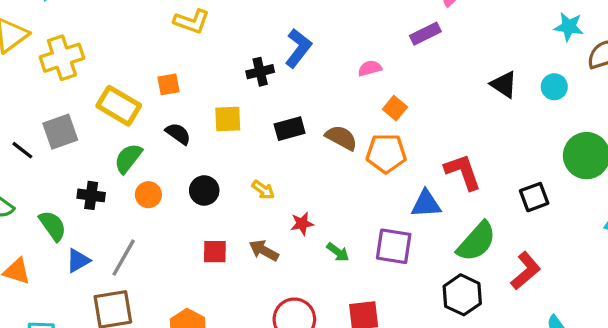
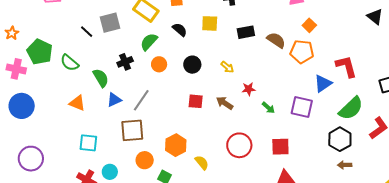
black cross: (91, 195) -> (125, 62), turned -35
blue triangle: (426, 204) -> (323, 84), turned -36

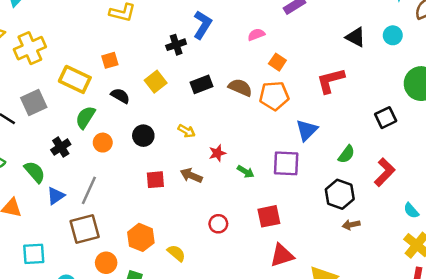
yellow square: (210, 23) -> (156, 82), turned -30
red L-shape: (346, 66) -> (330, 81), moved, turned -80
green semicircle: (351, 108) -> (346, 154), size x0.6
red circle: (239, 145) -> (218, 224), size x0.6

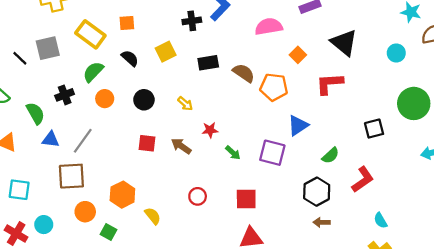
pink semicircle: (256, 35) -> (269, 27), size x1.6
black triangle: (356, 37) -> (344, 43), moved, size x1.4
orange square: (277, 62) -> (298, 55), moved
blue triangle: (56, 196) -> (51, 139), turned 30

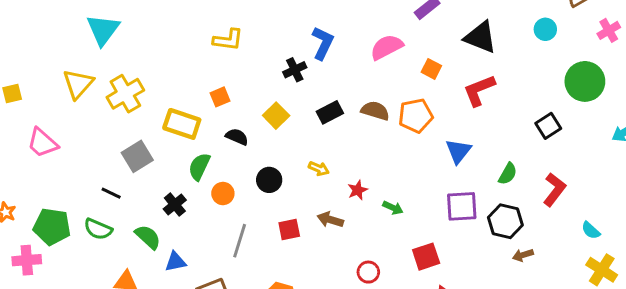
black line: (20, 58) -> (111, 193), moved
gray line: (83, 141) -> (240, 241), moved
purple square: (272, 153) -> (462, 206), moved

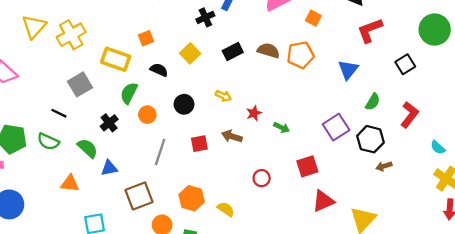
red L-shape: (479, 90) -> (370, 30), moved
blue triangle: (458, 151) -> (348, 70), moved
purple square: (462, 206) -> (336, 127), turned -30

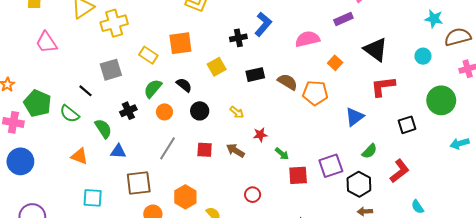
orange square: (146, 38) -> (180, 43), size x1.6
yellow rectangle: (116, 59) -> (148, 55), size x0.7
black semicircle: (159, 70) -> (184, 85), moved
red square: (307, 166) -> (298, 175), moved

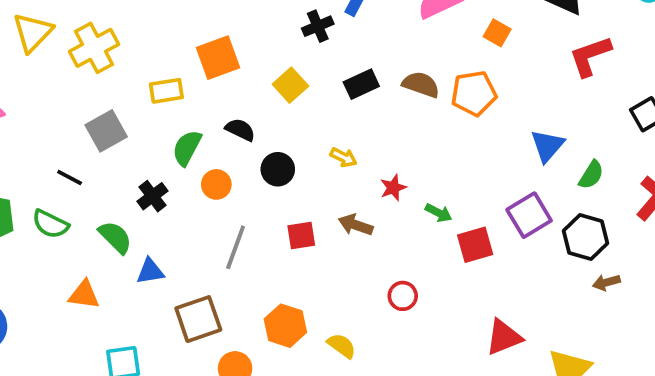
yellow rectangle: (148, 55) -> (166, 91), turned -30
blue triangle: (355, 117) -> (547, 146), moved

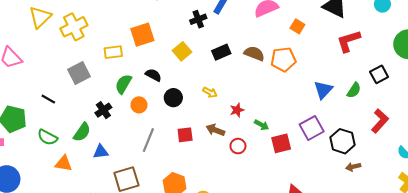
green semicircle: (591, 175) -> (354, 90), moved
black line: (70, 178) -> (48, 99), moved
green semicircle: (50, 224) -> (47, 137), moved
green semicircle: (115, 237) -> (82, 132), turned 78
red circle: (403, 296) -> (238, 146), moved

